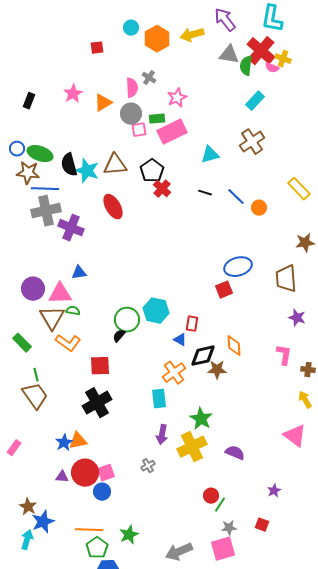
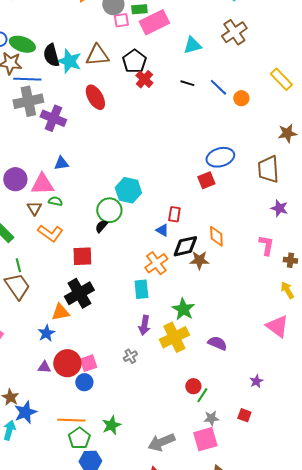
cyan hexagon: (156, 311) -> (128, 190), moved
brown triangle: (52, 318) -> (34, 208), size x0.6
orange triangle: (78, 441) -> (60, 312), moved

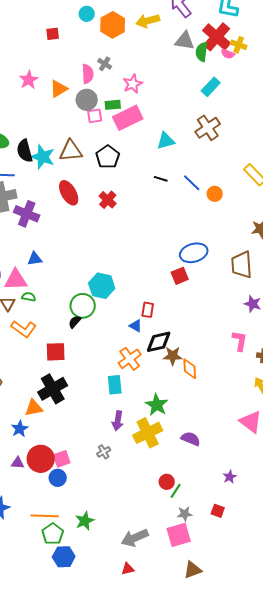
red cross: (144, 79) -> (108, 200), moved
orange diamond: (216, 236) -> (190, 369), moved

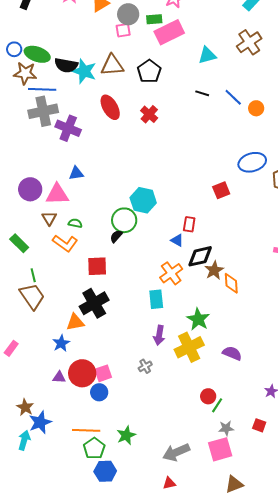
pink square: (95, 116) -> (123, 30), moved
black semicircle: (25, 151) -> (66, 65), turned -65
blue ellipse: (194, 253) -> (252, 162), moved
green semicircle: (29, 297) -> (75, 223), moved
brown star: (173, 356) -> (214, 270), turned -30

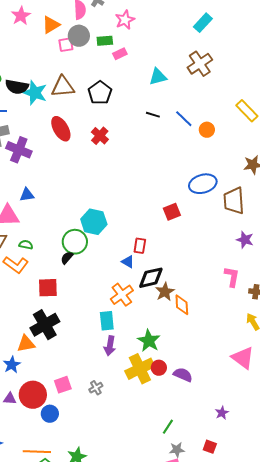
pink square: (123, 30) -> (66, 45), moved
pink rectangle: (169, 32) -> (120, 54), size x0.5
purple arrow: (159, 335) -> (110, 346), moved
pink square: (103, 373) -> (63, 385), moved
red circle: (208, 396) -> (159, 368), moved

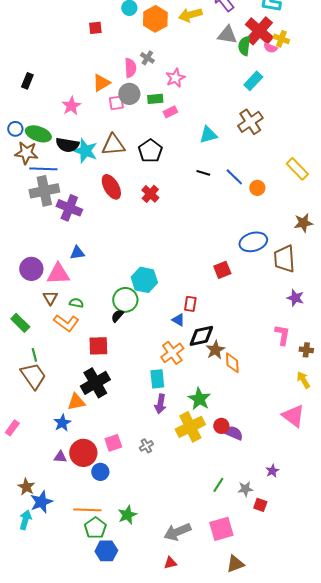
pink star: (21, 16) -> (71, 106), moved
red circle: (159, 368) -> (221, 426), moved
gray star: (177, 450) -> (245, 489), moved

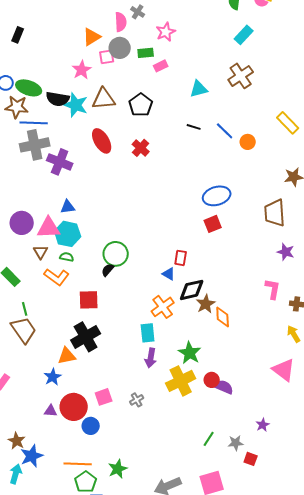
pink star: (71, 106) -> (82, 70), moved
blue ellipse: (253, 242) -> (217, 196), moved
cyan hexagon: (144, 280) -> (68, 234), moved

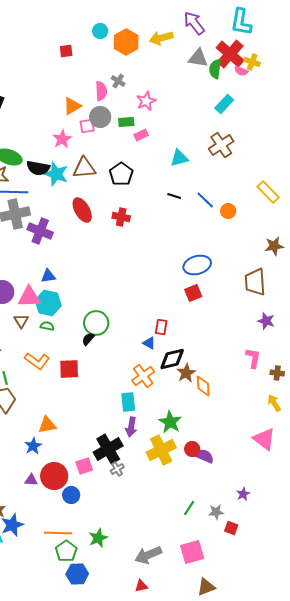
red cross: (141, 148) -> (121, 217), turned -30
orange L-shape: (57, 277) -> (37, 361), moved
black cross: (86, 337) -> (108, 449), moved

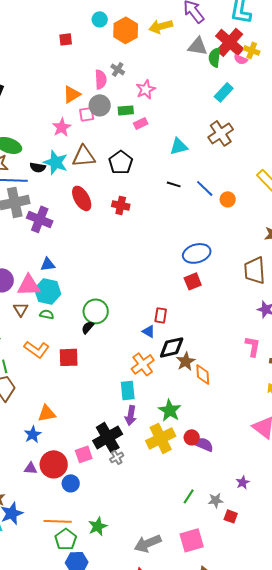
black semicircle: (38, 168) -> (38, 167), moved, size x0.7

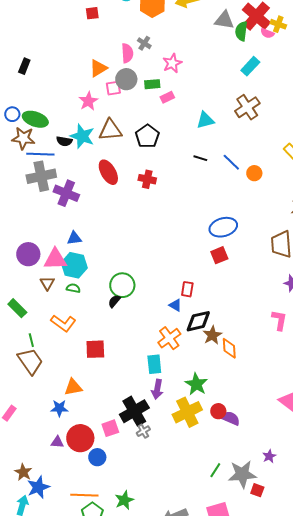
red square: (69, 357) -> (95, 349), moved
blue star: (33, 434) -> (59, 408), turned 30
gray star: (216, 500) -> (242, 474), size x1.8

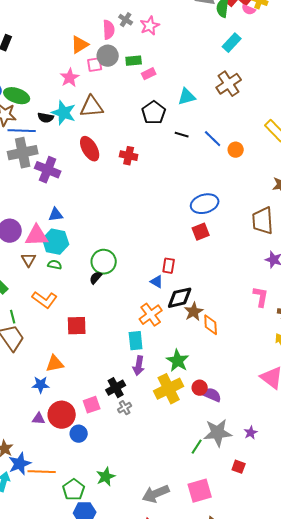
pink star: (172, 63) -> (150, 26), moved
black pentagon: (147, 136) -> (154, 113), moved
black cross: (134, 411) -> (116, 388), size x0.7
gray star: (242, 474) -> (218, 433), moved
orange line: (84, 495) -> (42, 472), moved

